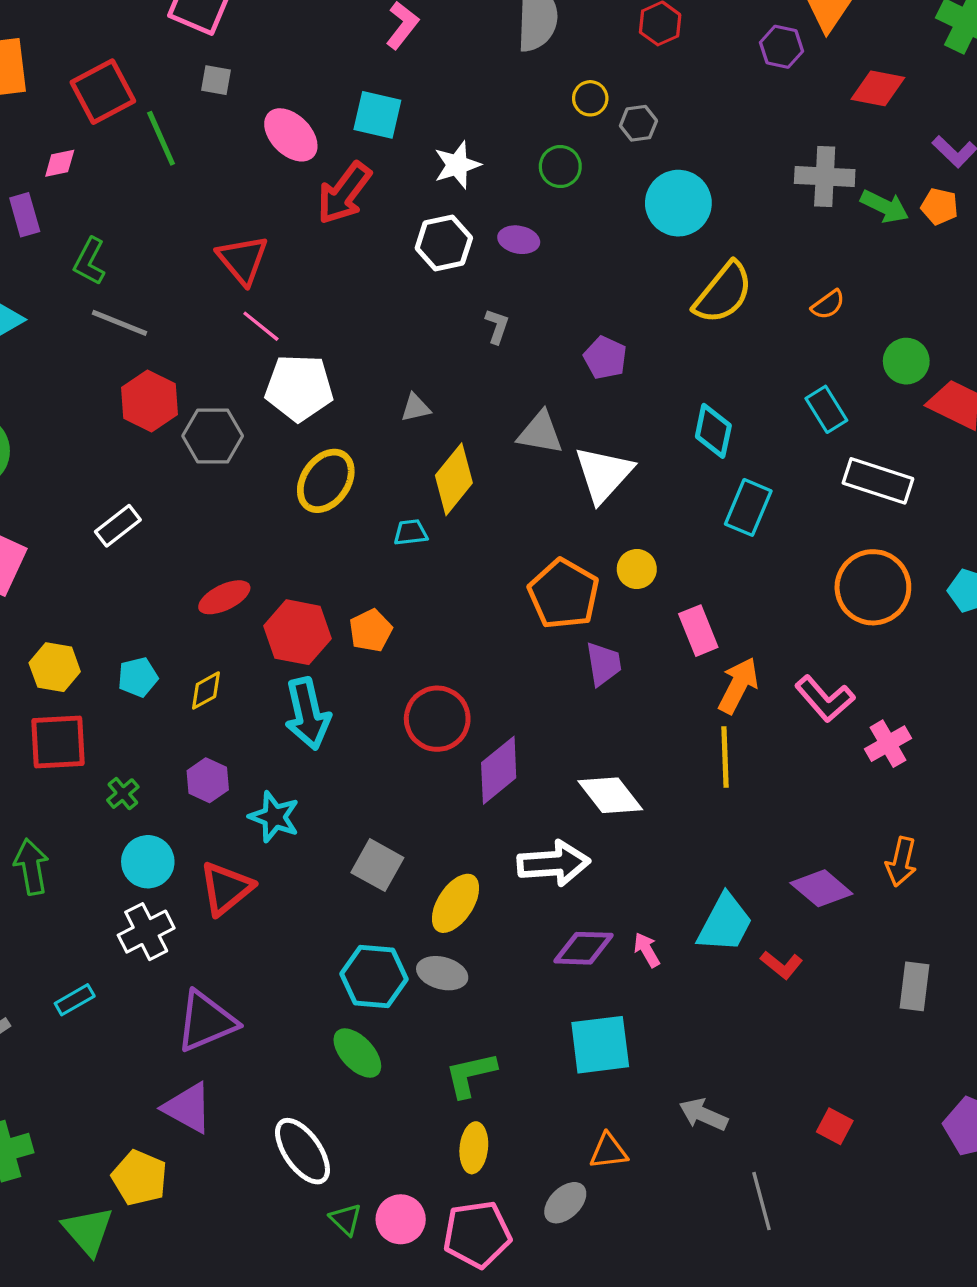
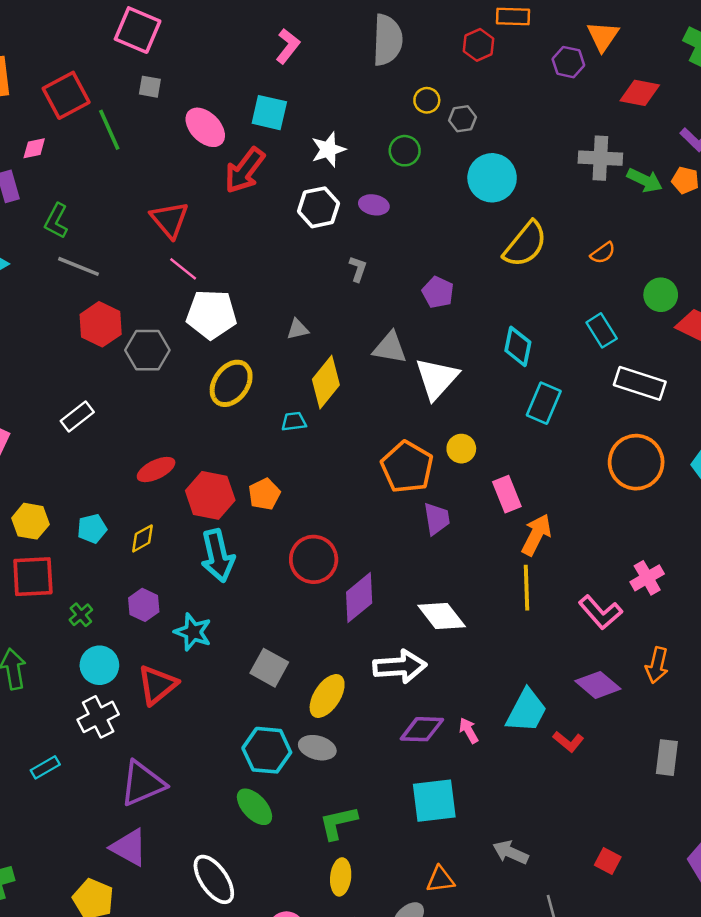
pink L-shape: (825, 699) -> (600, 612), moved

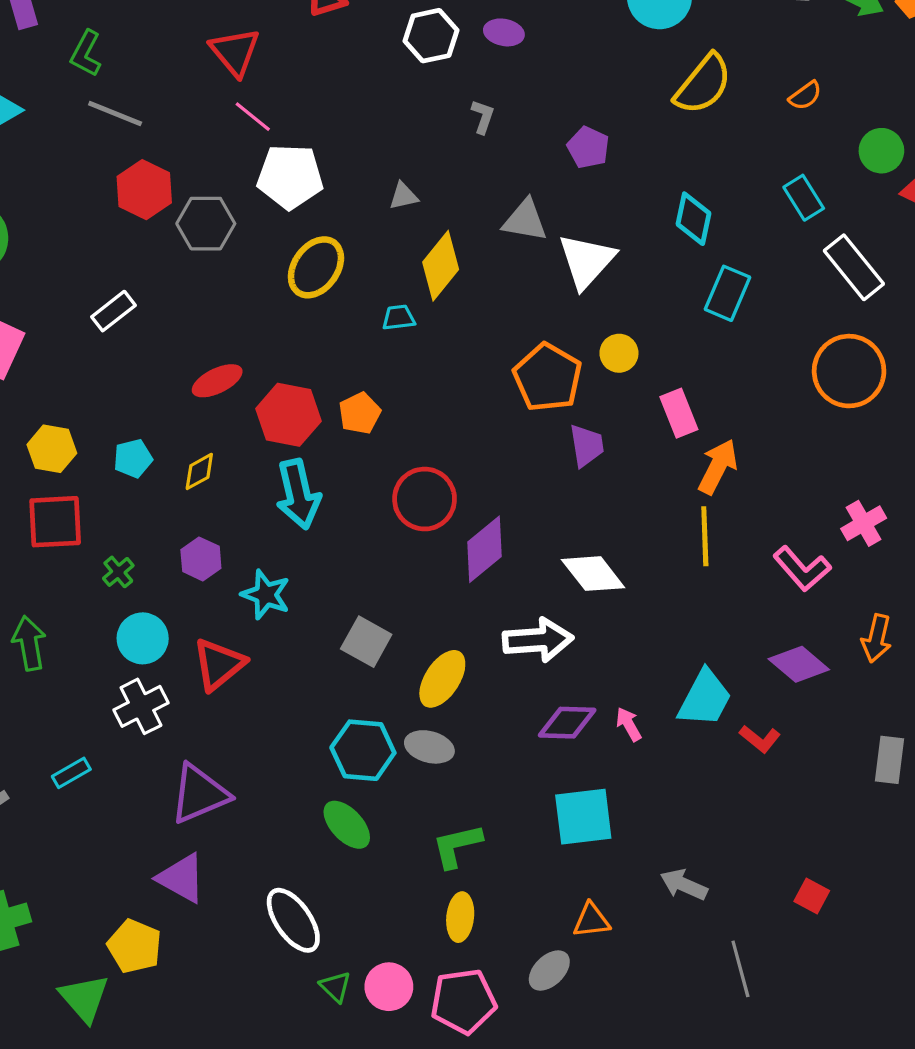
white rectangle: (640, 383) -> (854, 267), turned 33

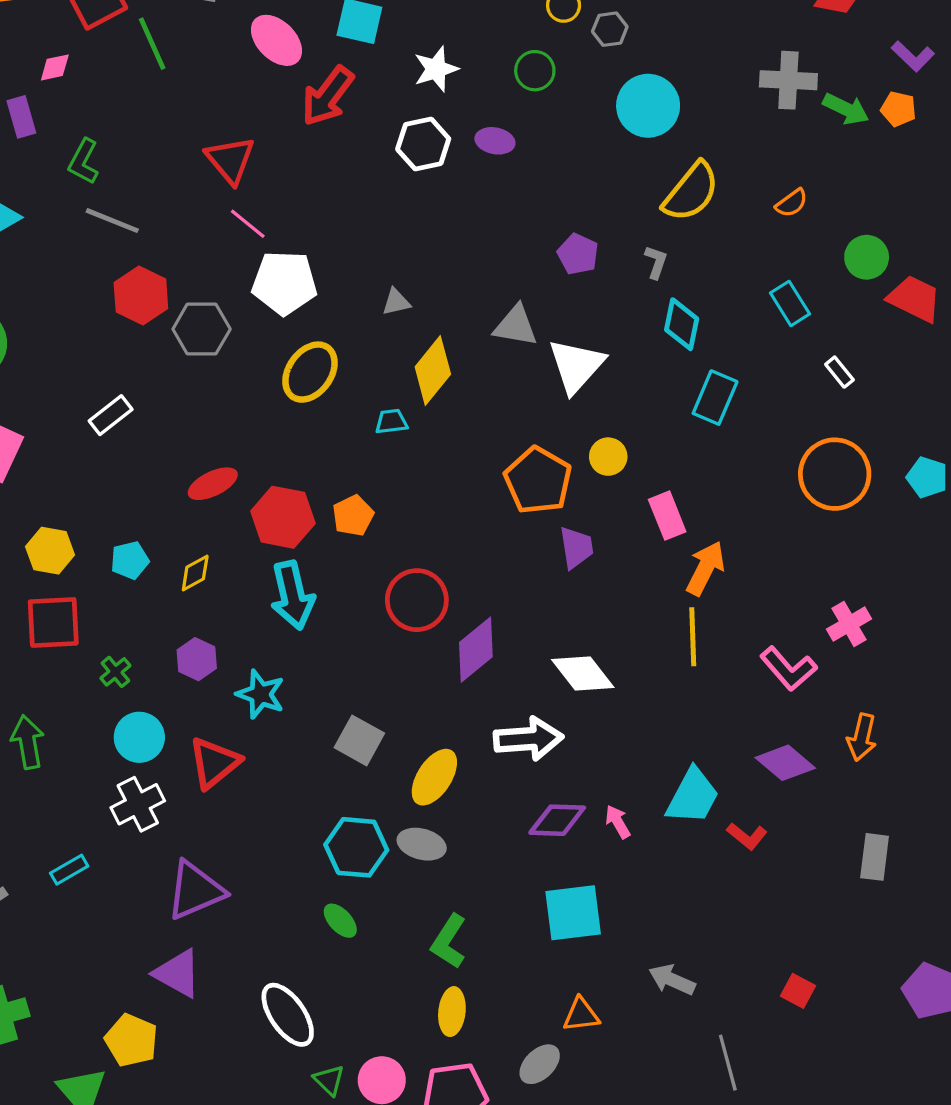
gray L-shape: (483, 117) -> (656, 262), moved
white rectangle: (854, 267) -> (839, 372), size x0.5
green ellipse: (347, 825) -> (340, 921), size x0.7
green L-shape: (457, 846) -> (449, 941), turned -44

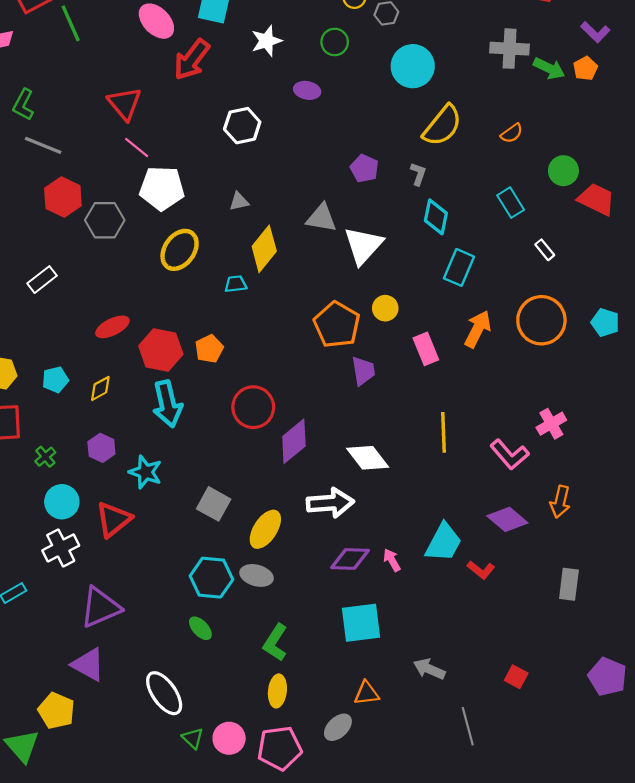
orange pentagon: (898, 109) -> (585, 68), turned 30
white hexagon: (423, 144) -> (242, 126), moved
orange arrow: (706, 568) -> (478, 329), moved

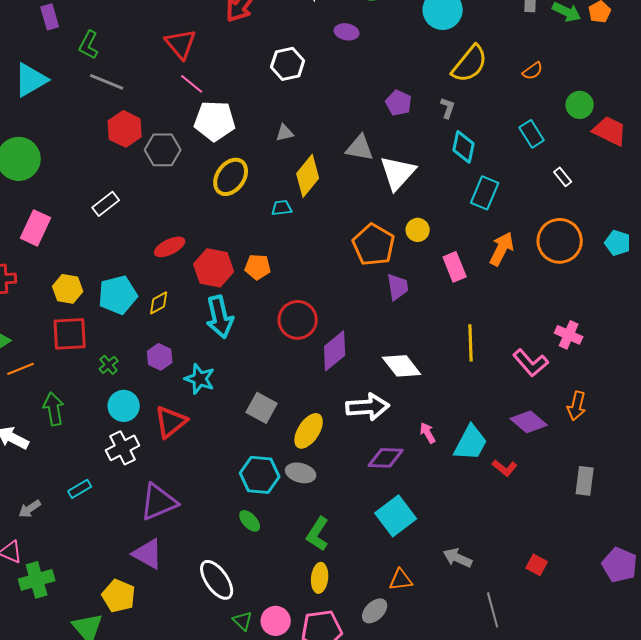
orange pentagon: (209, 349) -> (258, 267), turned 30
cyan pentagon: (55, 380) -> (118, 295), size x1.6
pink cross: (551, 424) -> (569, 335), turned -36
pink arrow: (392, 560) -> (428, 433), moved
cyan square: (361, 623) -> (396, 516), turned -30

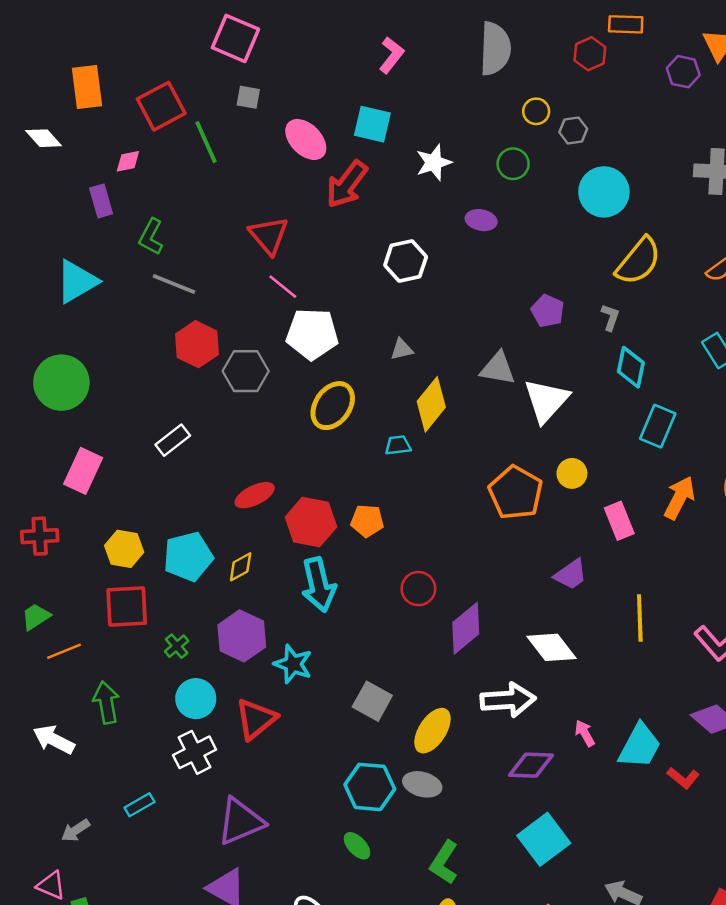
purple trapezoid: (398, 287) -> (571, 575), moved, turned 64
red circle: (298, 320) -> (418, 589), size x0.7
purple hexagon: (160, 357) -> (242, 636), size x1.5

